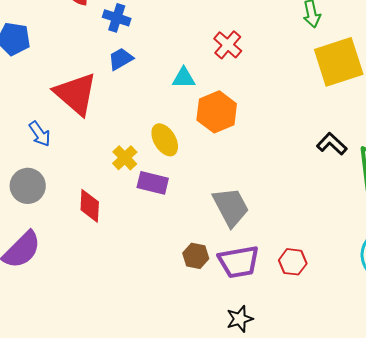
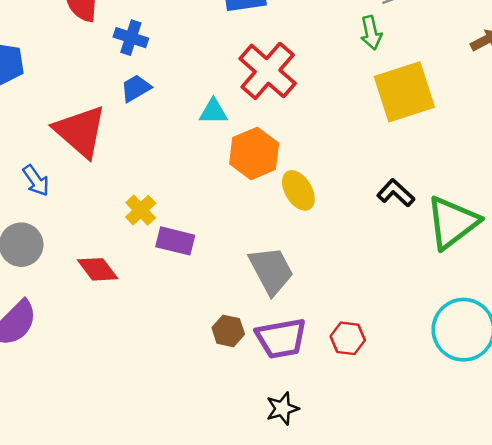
red cross: (228, 45) -> (268, 71), size x1.6
yellow ellipse: (165, 140) -> (298, 190), moved
red diamond: (90, 206) -> (98, 269), turned -40

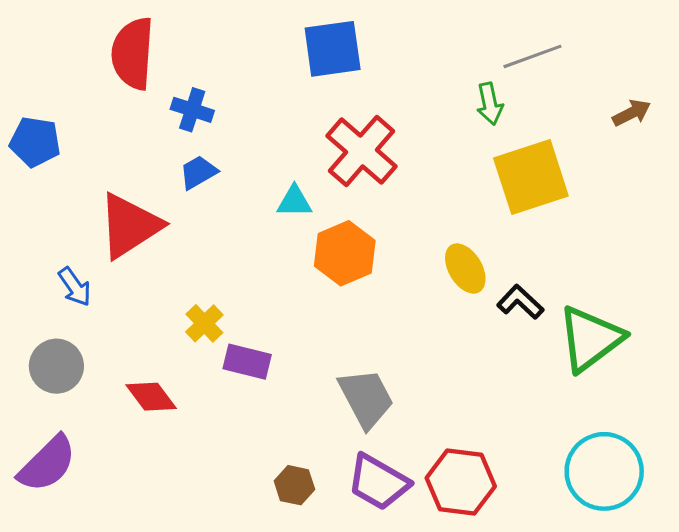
red triangle: (80, 131) -> (130, 226), turned 46
yellow ellipse: (298, 190) -> (465, 269), moved
brown hexagon: (228, 331) -> (294, 485), moved
purple trapezoid: (281, 338) -> (378, 482), turned 40
red hexagon: (348, 338) -> (461, 482), size x1.6

